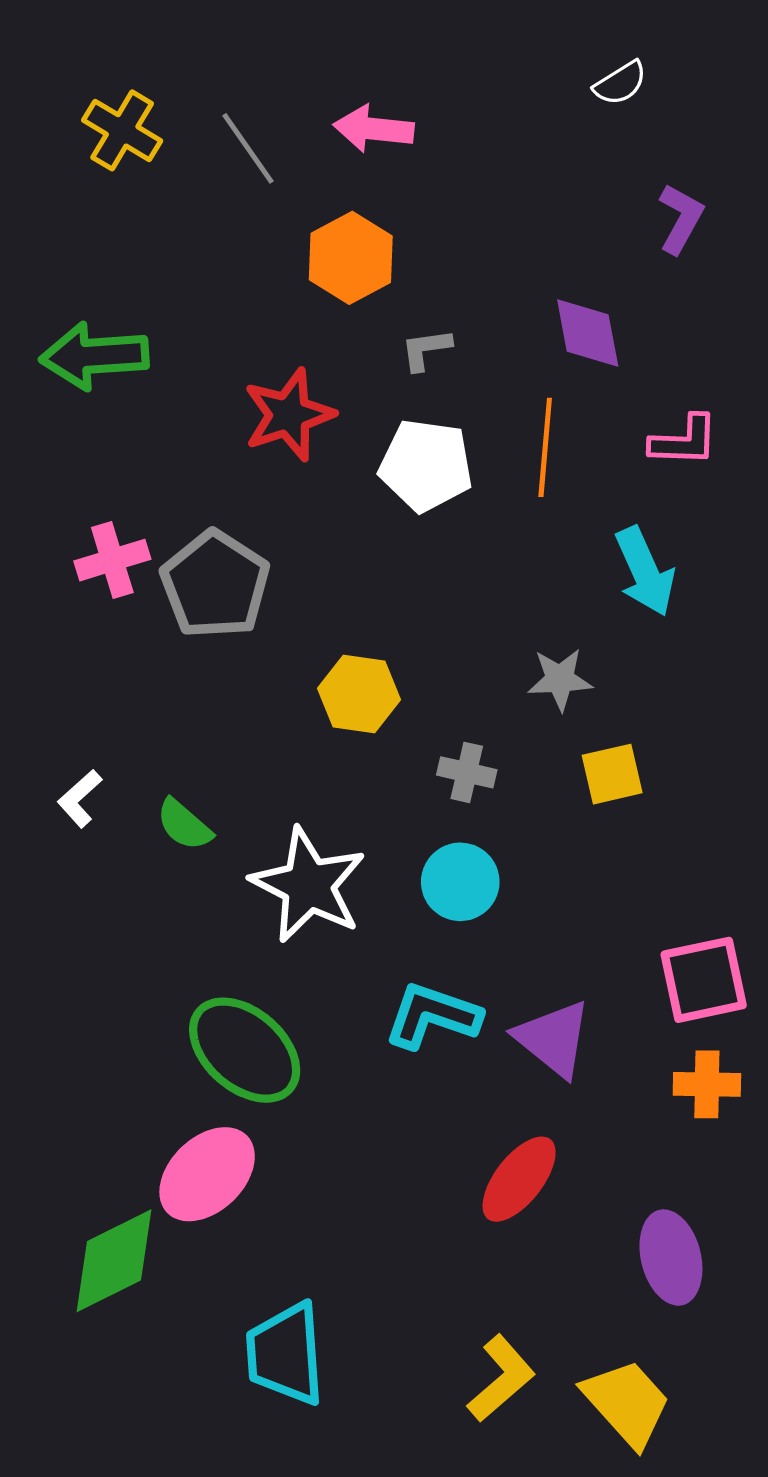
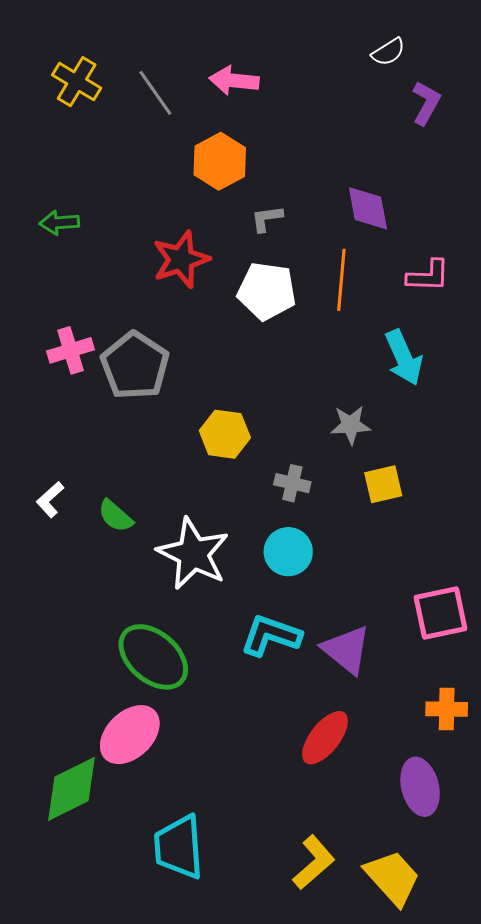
purple L-shape: (681, 219) -> (426, 103), moved
green arrow: (94, 356) -> (59, 223), size x0.6
orange cross: (707, 1084) -> (447, 709), moved

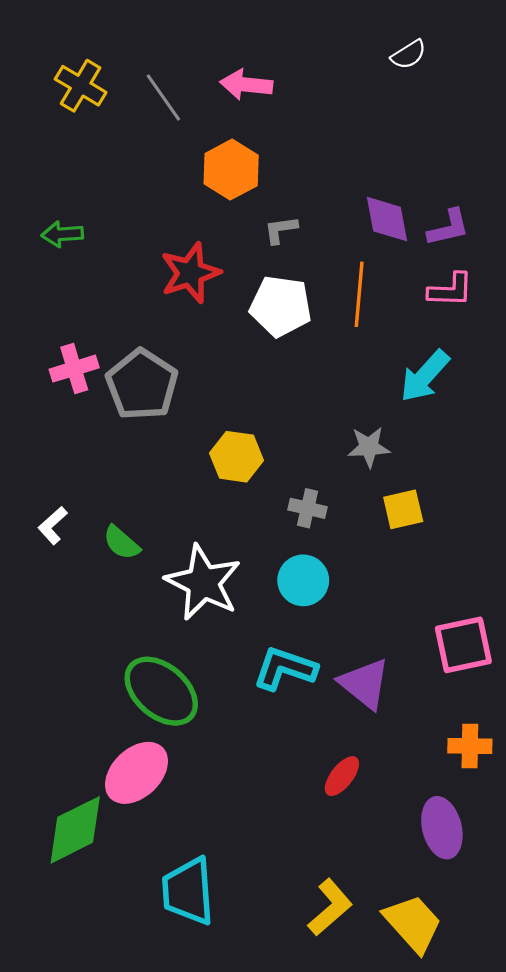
purple L-shape: (426, 103) -> (448, 228), moved, turned 48
cyan arrow: (404, 358) -> (425, 376), turned 66
red ellipse: (325, 738) -> (342, 776), size x0.7

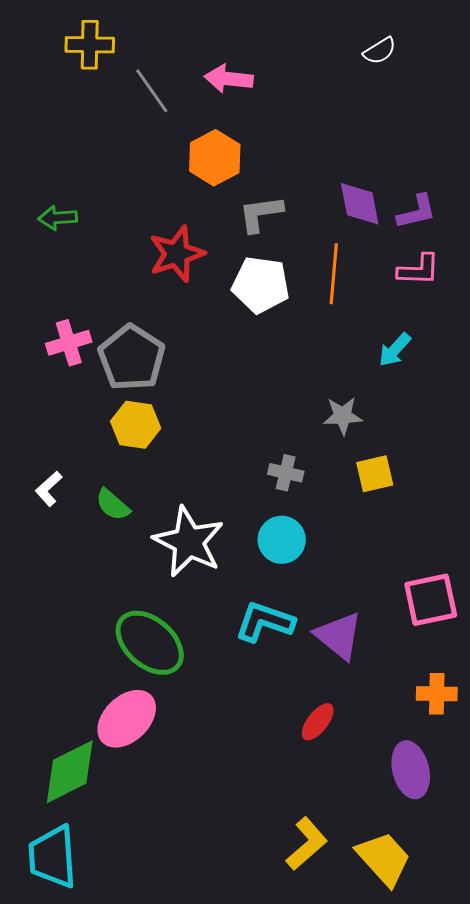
yellow cross: (81, 86) -> (90, 45), moved, turned -30
gray L-shape: (281, 230) -> (261, 214), size x1.4
cyan arrow: (425, 376) -> (395, 350), size x0.7
yellow hexagon: (237, 457) -> (136, 425), moved
cyan trapezoid: (188, 891) -> (53, 857), moved

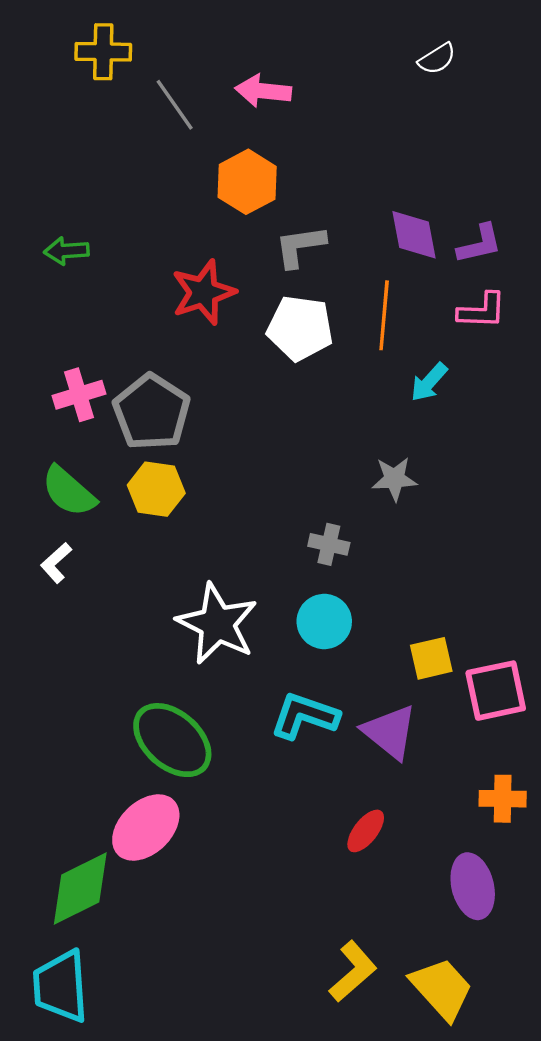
cyan arrow: (395, 350) -> (429, 382), moved
yellow square: (375, 474) -> (431, 658), moved
green semicircle: (113, 505) -> (69, 491), moved, size x1.4

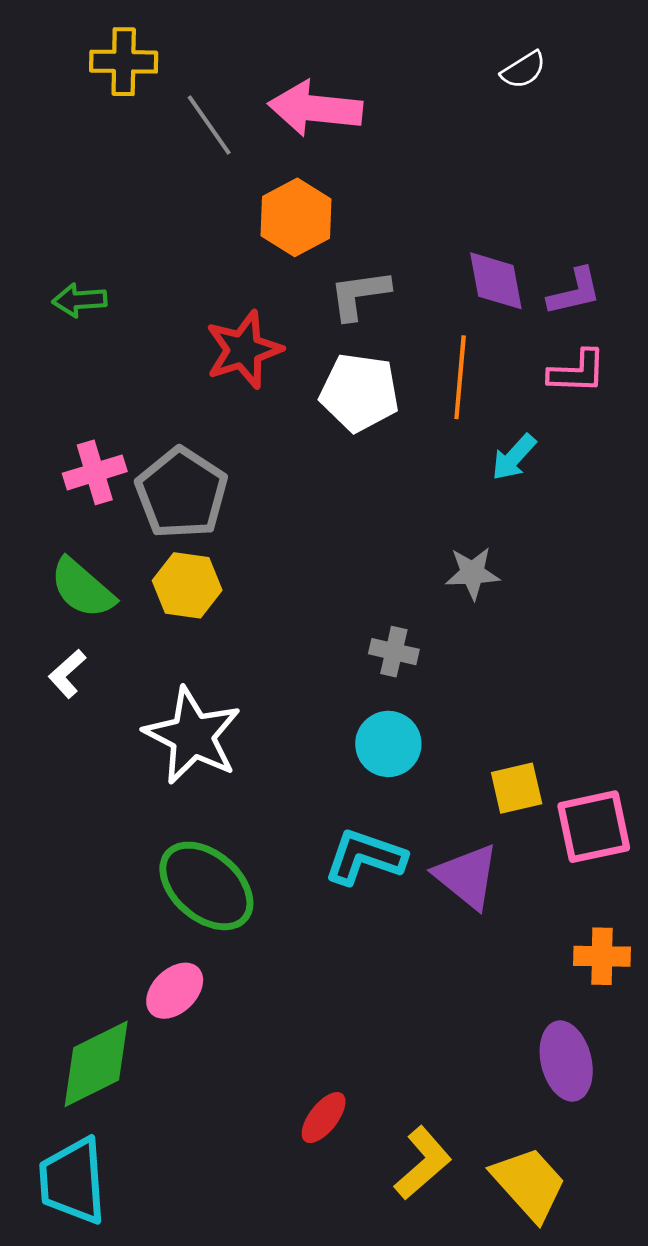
pink arrow: (263, 91) -> (315, 108), size x1.4
white star: (217, 624) -> (193, 736), moved
pink ellipse: (146, 828) -> (175, 991), size x0.7
red ellipse: (366, 831) -> (324, 1118), moved

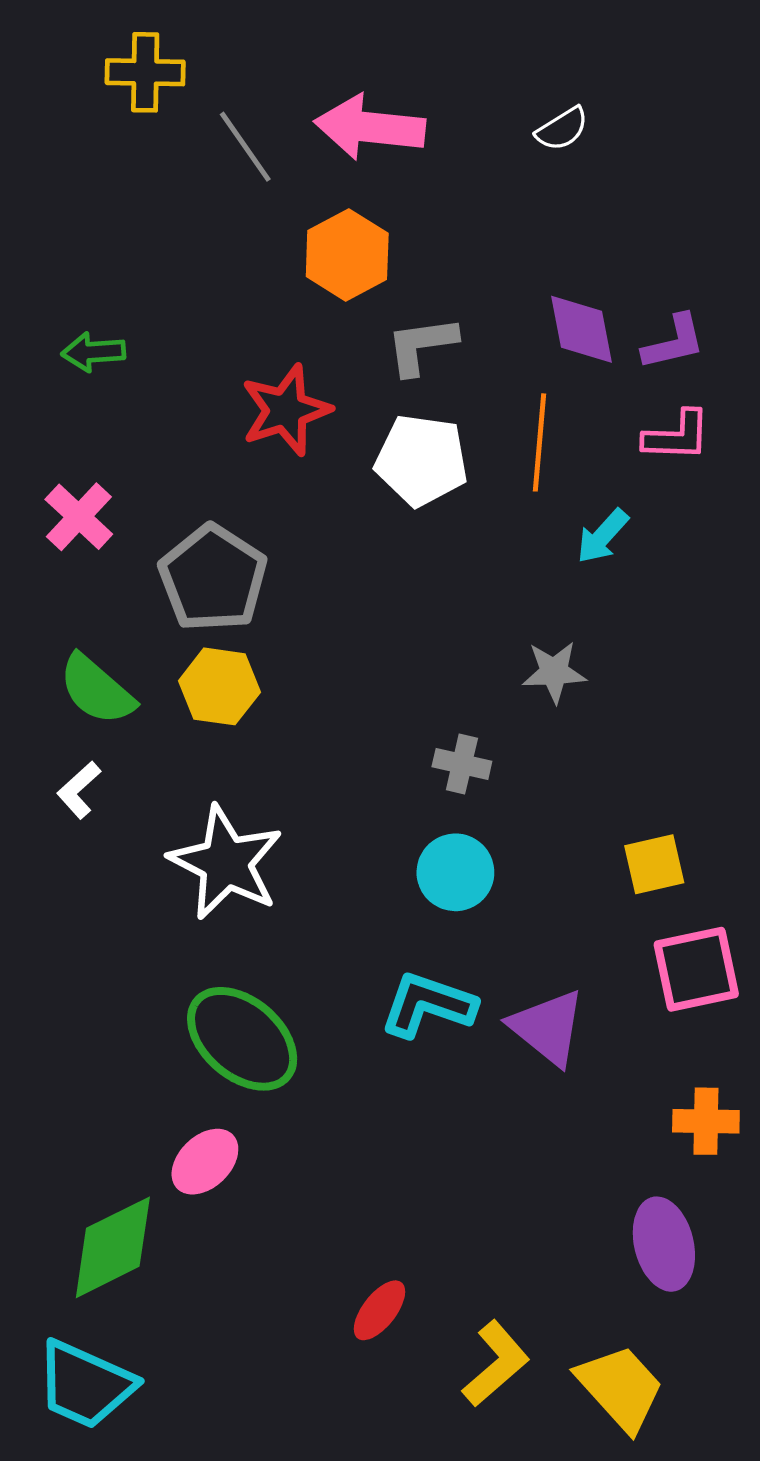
white semicircle: (523, 70) -> (562, 129), moved
pink cross: (95, 472) -> (79, 517), moved, turned -30
yellow square: (517, 788) -> (654, 864), moved
cyan trapezoid: (73, 1181) -> (85, 1385), turned -62

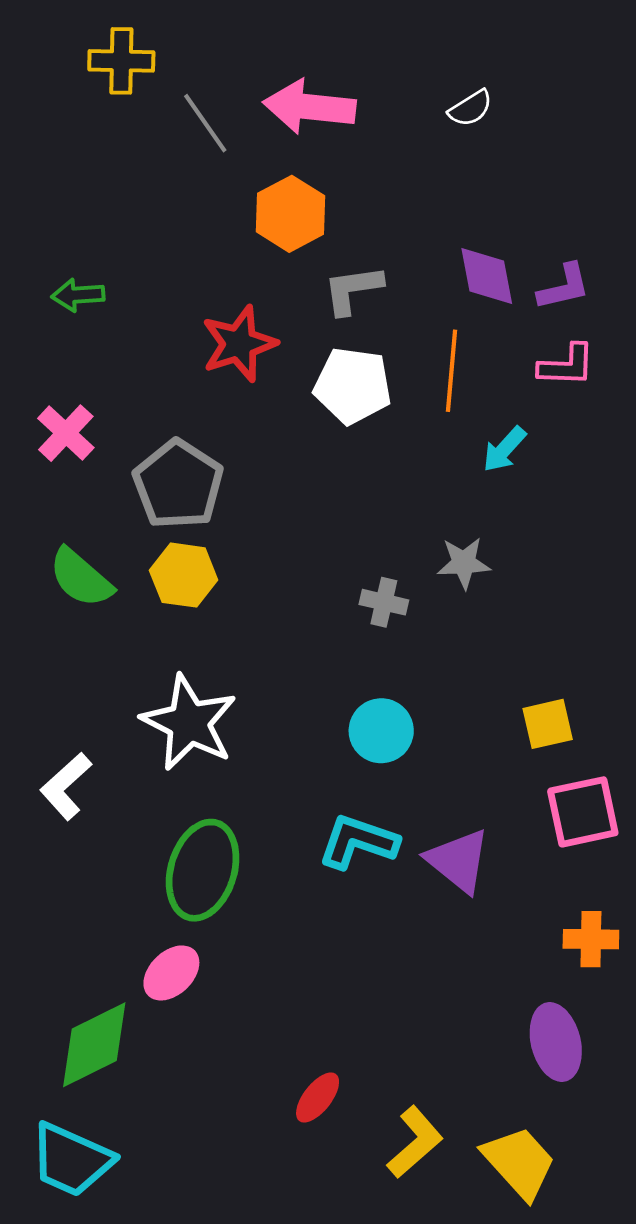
gray cross: (462, 764) -> (384, 602), moved
white L-shape: (79, 790) -> (66, 786), moved, size x1.4
green ellipse: (242, 1039) -> (203, 870), turned 66

